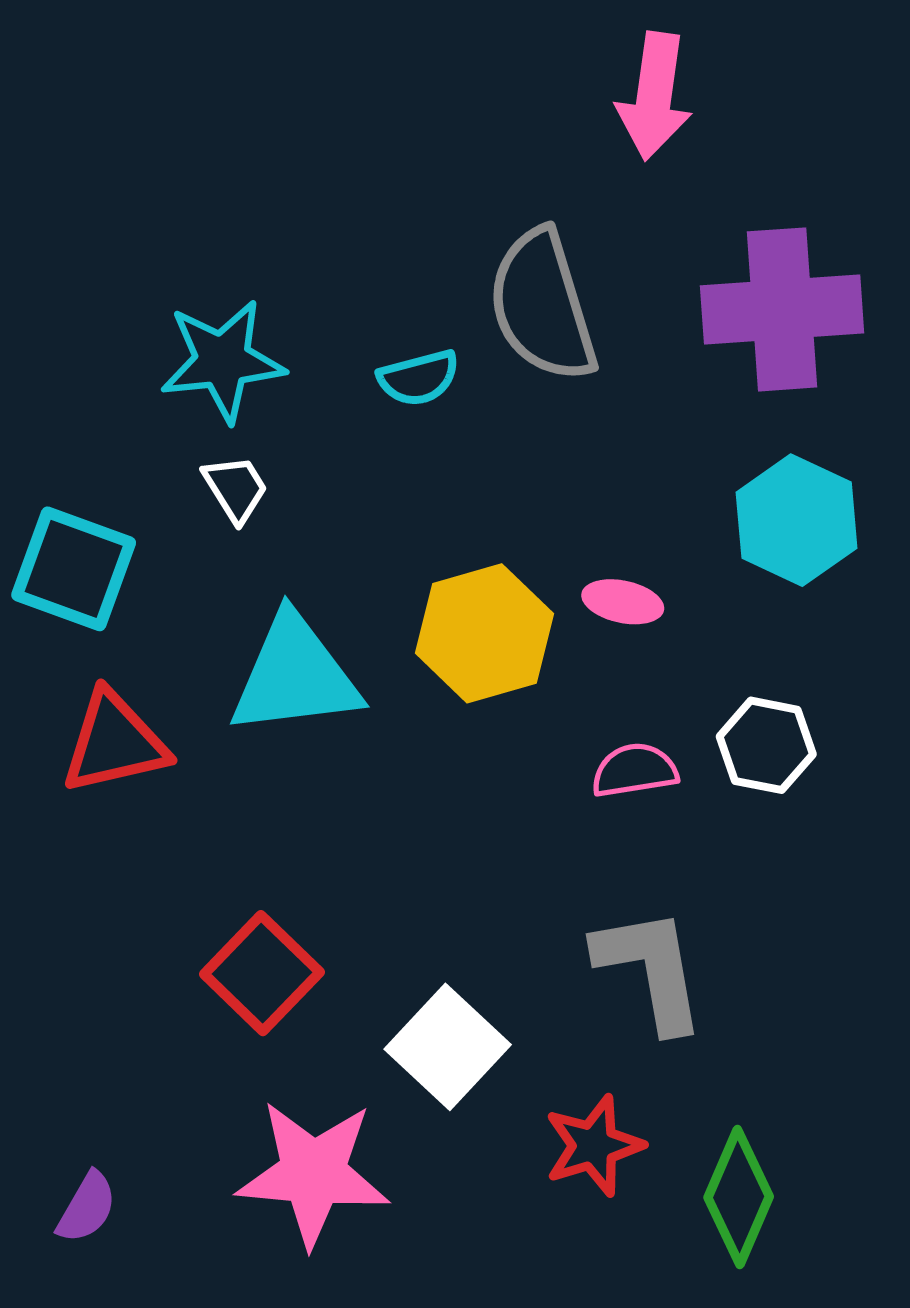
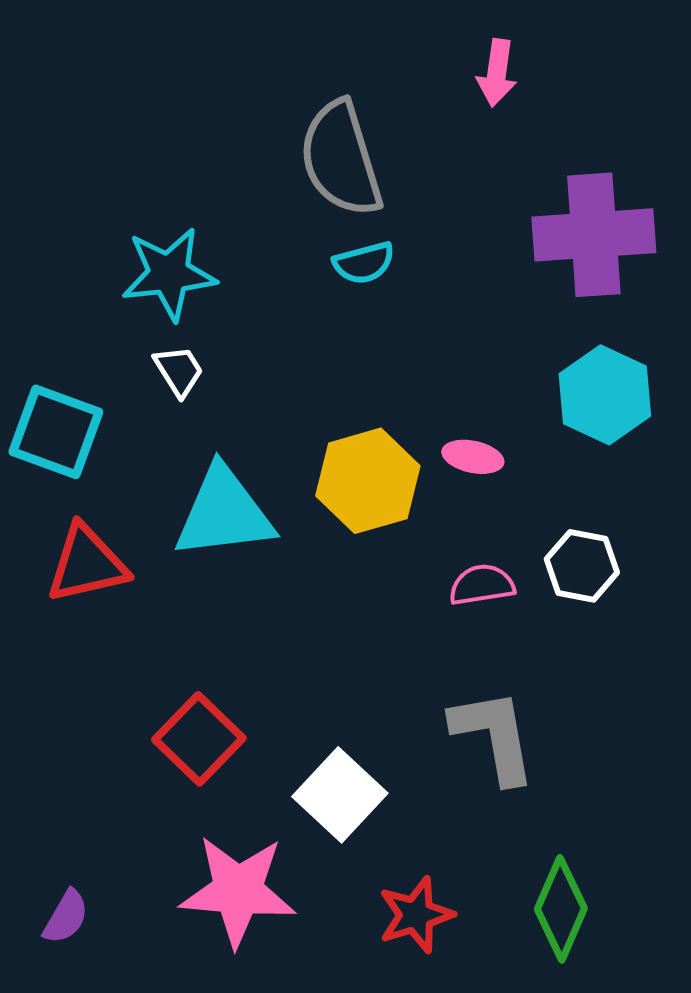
pink arrow: (654, 96) -> (497, 73), size x0.7
gray semicircle: (542, 305) -> (341, 159), moved
cyan semicircle: (419, 378) -> (364, 263), moved
red star: (594, 1146) -> (416, 915), moved

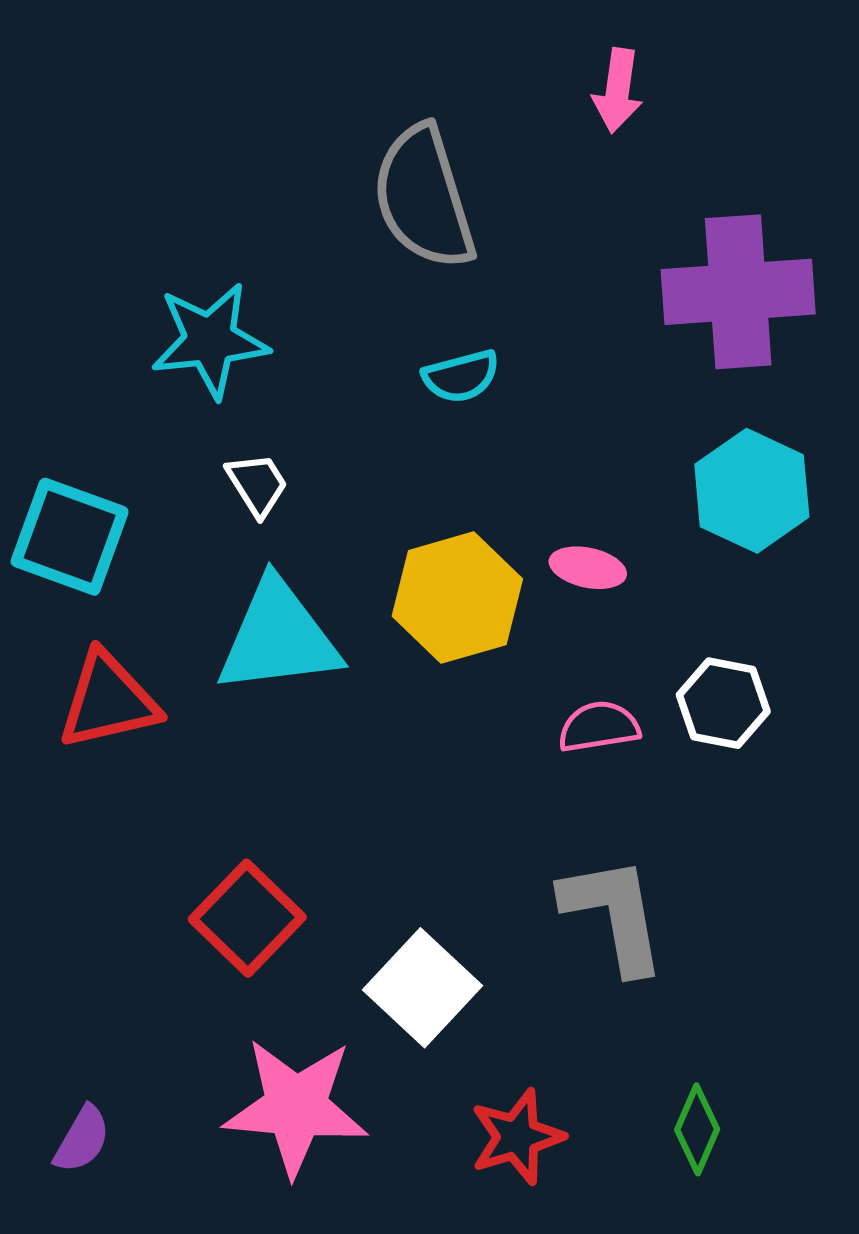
cyan semicircle: (364, 263) -> (461, 376), moved
white trapezoid: (179, 371) -> (257, 484), moved
green diamond: (561, 909) -> (697, 1129), size x0.7

